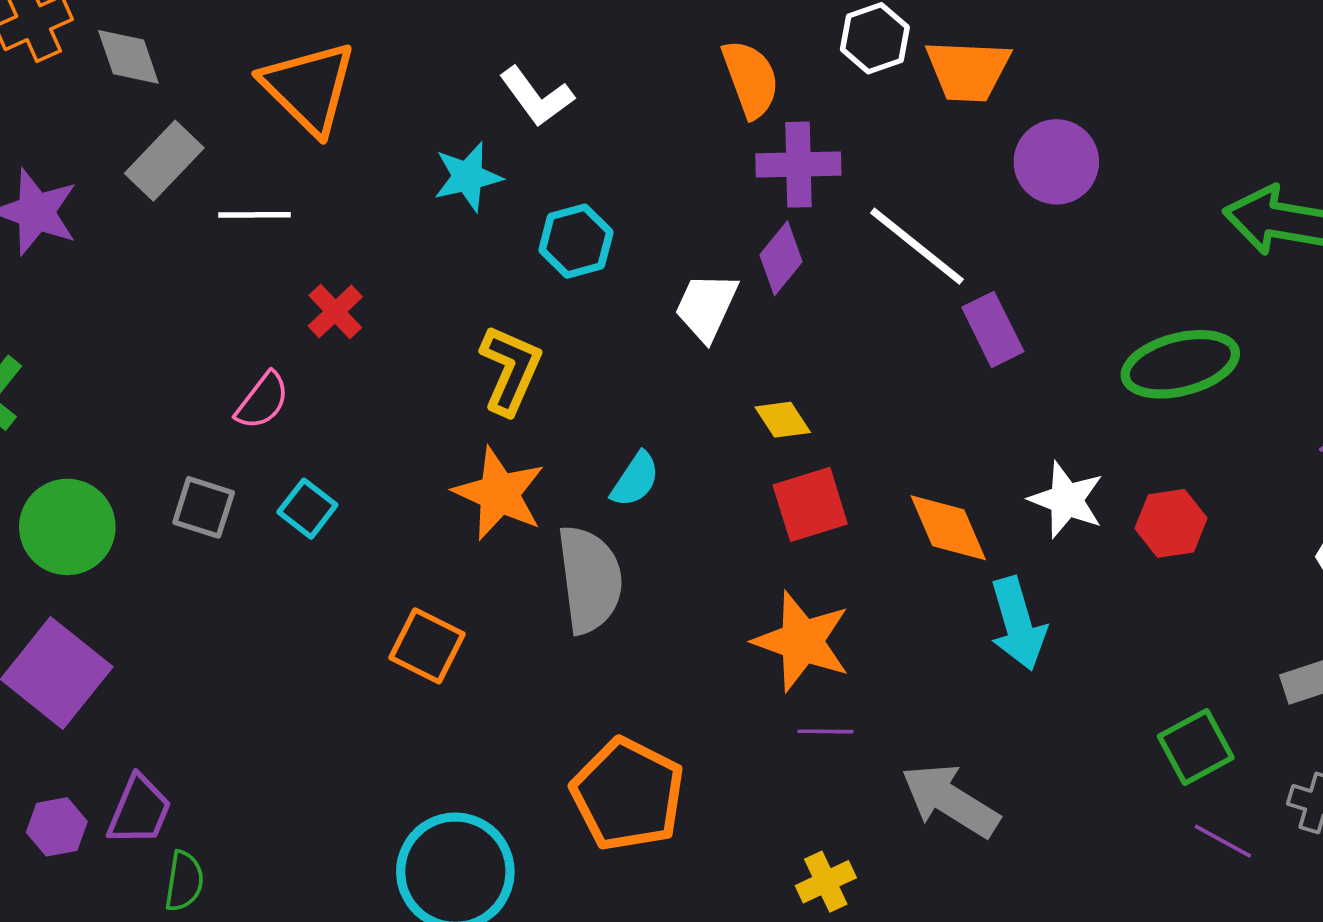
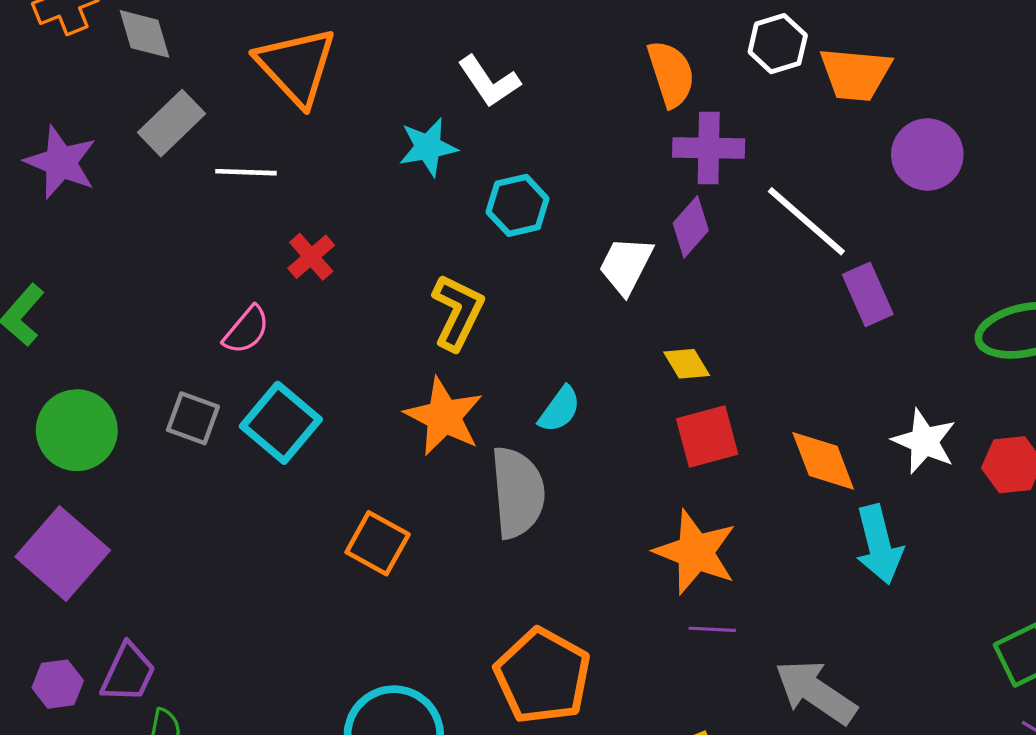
cyan square: (307, 509) -> (281, 423), size x1.6

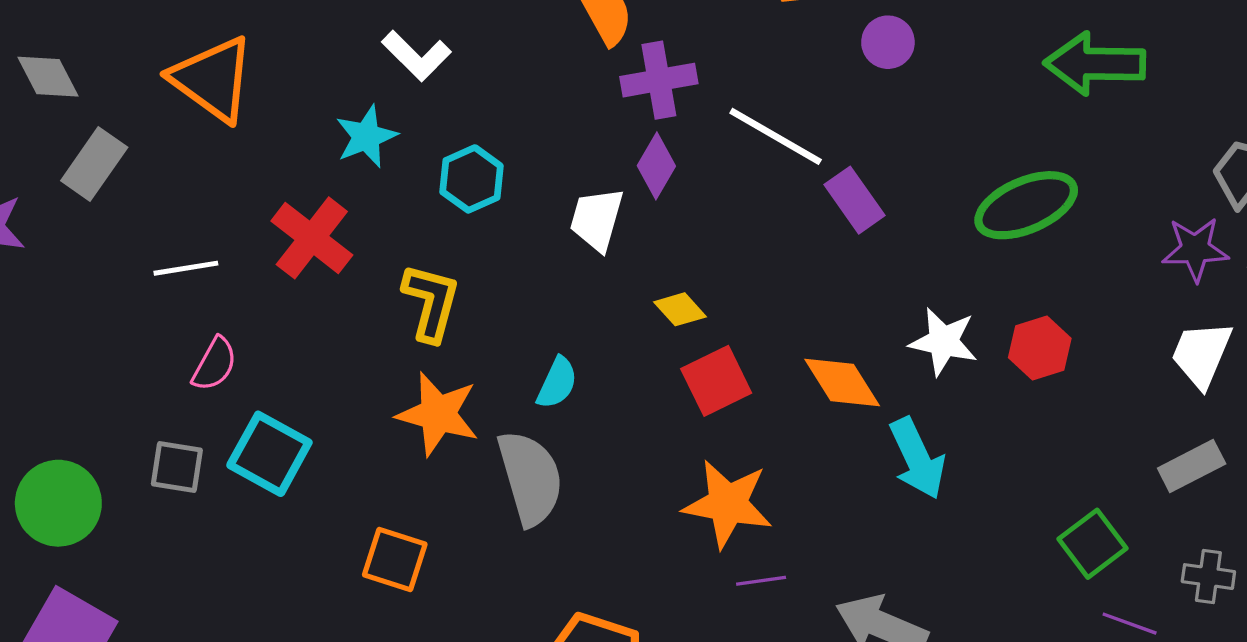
purple circle: (927, 155) -> (888, 42), size x0.7
white line: (246, 172) -> (186, 268), moved
red cross: (311, 257) -> (312, 238), moved, size x1.6

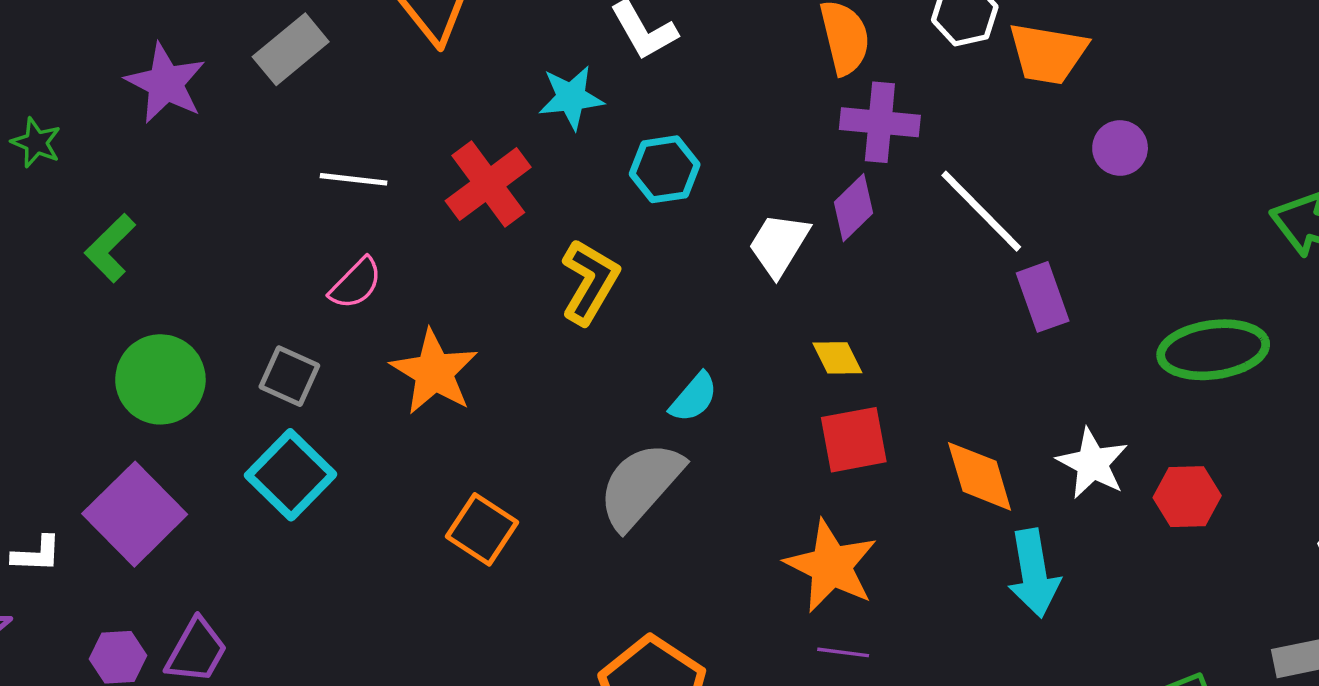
orange star: (438, 414) -> (434, 372), moved
cyan square: (269, 454) -> (291, 475), moved
gray semicircle: (530, 478) -> (640, 485), turned -138

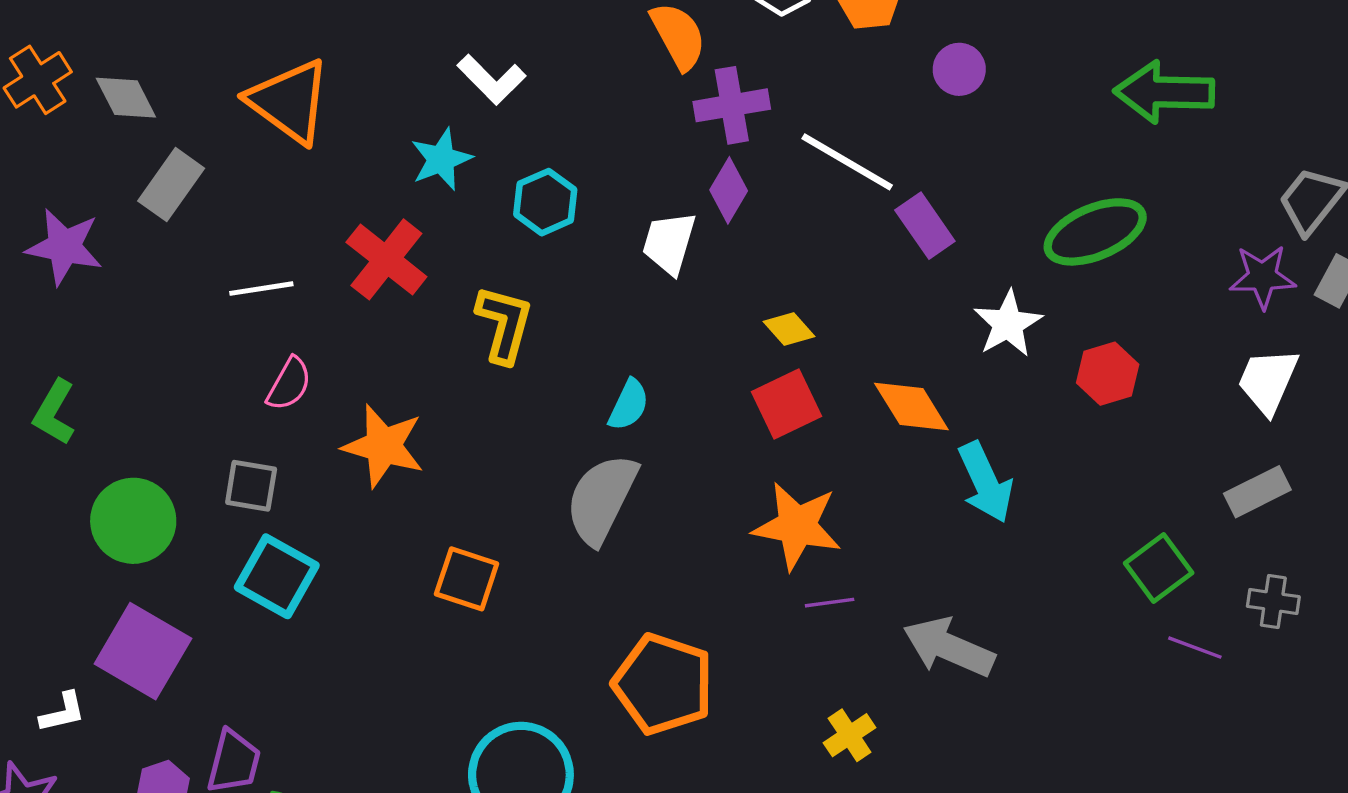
yellow diamond: (837, 358) -> (789, 329), moved
white star: (1092, 463) -> (1008, 324), moved, turned 30

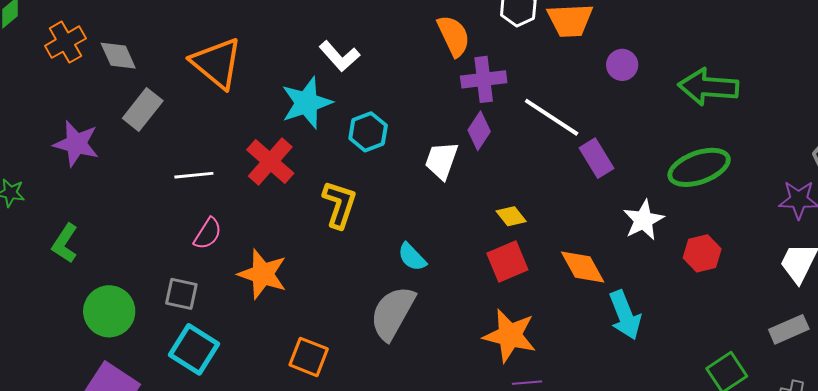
green arrow: (1164, 92) -> (708, 87), moved
cyan star: (441, 159) -> (307, 103), size x1.4
cyan semicircle: (629, 405) -> (412, 257), turned 108

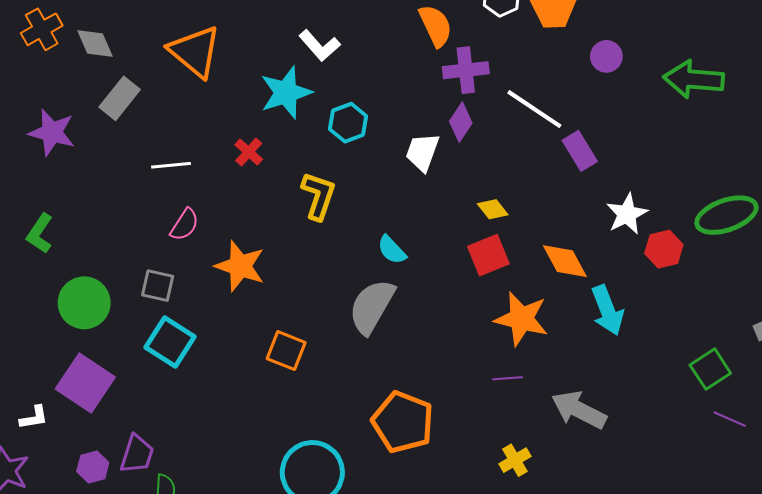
red cross: (270, 162) -> (249, 152), size x0.6
green ellipse: (699, 167) -> (726, 215), moved
red hexagon: (702, 253) -> (664, 249), moved
orange star: (510, 335) -> (521, 319), moved

